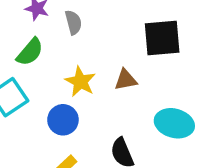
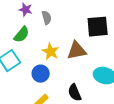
brown triangle: (126, 80) -> (77, 51), size x1.5

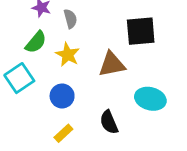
yellow star: (51, 52) -> (68, 55), moved

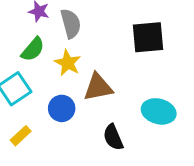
gray semicircle: (70, 19) -> (71, 24), size x1.4
brown triangle: (112, 64) -> (98, 87), moved
yellow rectangle: (63, 133) -> (21, 136), moved

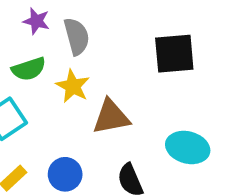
green semicircle: (33, 49) -> (29, 69), turned 32
blue circle: (62, 108) -> (65, 174), moved

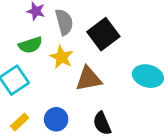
black square: (174, 54) -> (103, 34), moved, turned -32
cyan ellipse: (188, 147) -> (148, 76), moved

